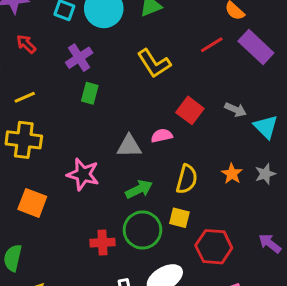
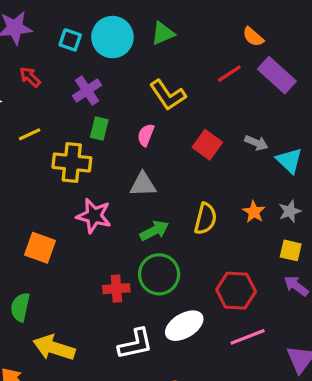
pink semicircle: (162, 136) -> (146, 135), moved, turned -55
yellow cross: (24, 140) -> (72, 163), moved
yellow square: (179, 218) -> (291, 250), moved

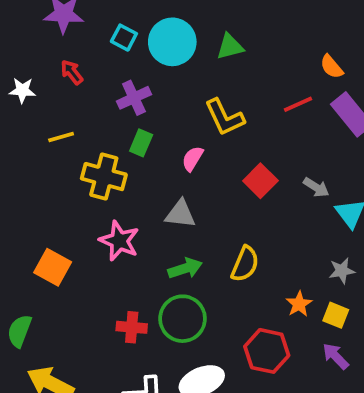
orange star: (254, 212) -> (299, 304), moved

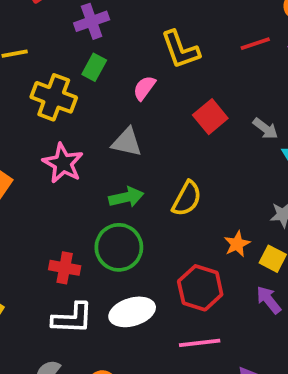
red cross: (132, 327) -> (65, 268), moved

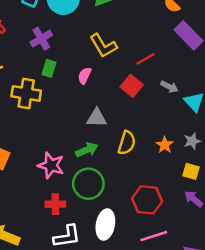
red line: (255, 44) -> (145, 59), moved
gray triangle: (127, 142) -> (97, 118), moved
pink star: (63, 163) -> (51, 165), moved
orange star: (237, 244) -> (165, 145), moved
white ellipse: (132, 312) -> (105, 225), turned -52

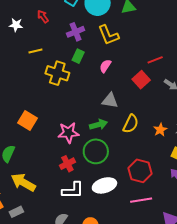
yellow L-shape: (103, 46) -> (108, 35), moved
pink star: (51, 165) -> (69, 133), turned -30
red cross: (55, 204) -> (67, 164), turned -35
white ellipse: (105, 225) -> (104, 185), turned 55

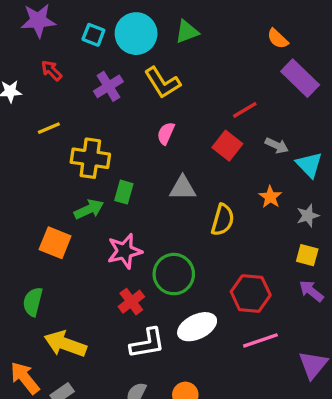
green rectangle: (78, 56) -> (124, 192), moved
green arrow: (98, 125) -> (89, 209), moved
orange star: (160, 130) -> (270, 197), moved

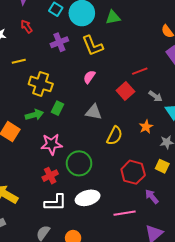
purple arrow: (311, 291) -> (152, 197), moved
red hexagon: (251, 293) -> (133, 172), moved

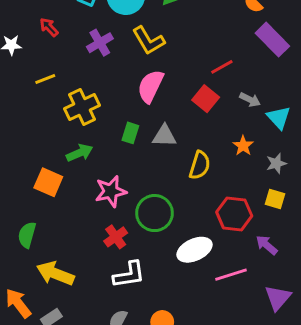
pink semicircle: (89, 77) -> (150, 86), size x1.6
yellow cross: (41, 84) -> (82, 107), turned -35
green rectangle: (57, 108) -> (130, 133), moved
white ellipse: (88, 198) -> (194, 250), moved

